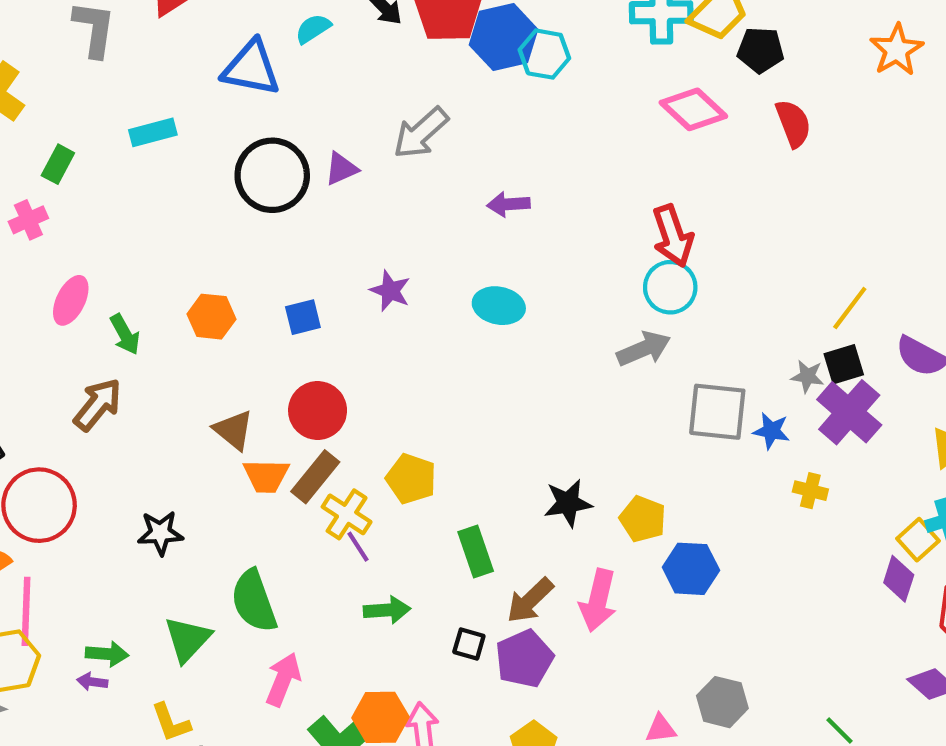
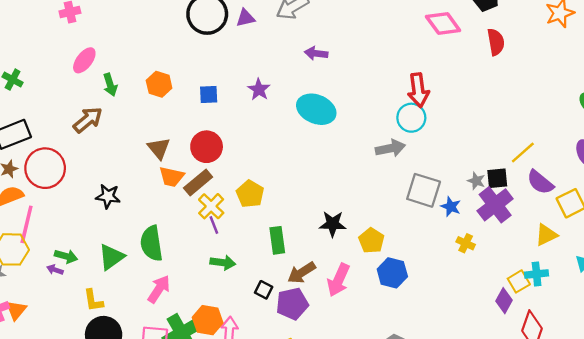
purple arrow: (508, 204) -> (316, 53), moved
cyan ellipse: (499, 306) -> (316, 109), size x1.4
yellow line: (850, 308) -> (523, 152), moved

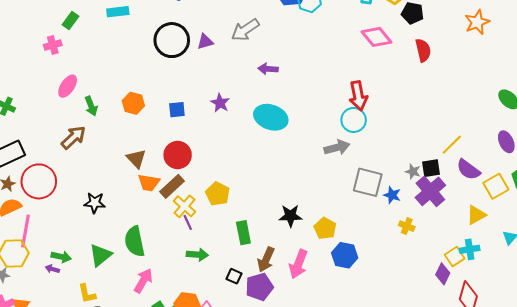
brown arrow: (302, 273) -> (266, 260), turned -30

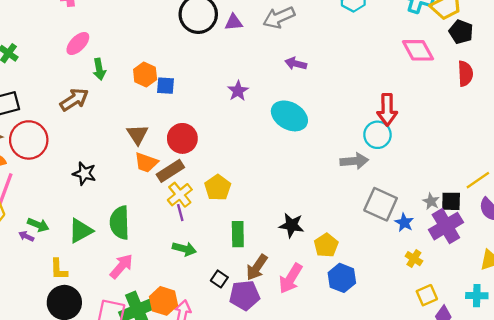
blue square: (177, 110) -> (165, 86), moved
yellow square: (455, 257) -> (427, 295), moved

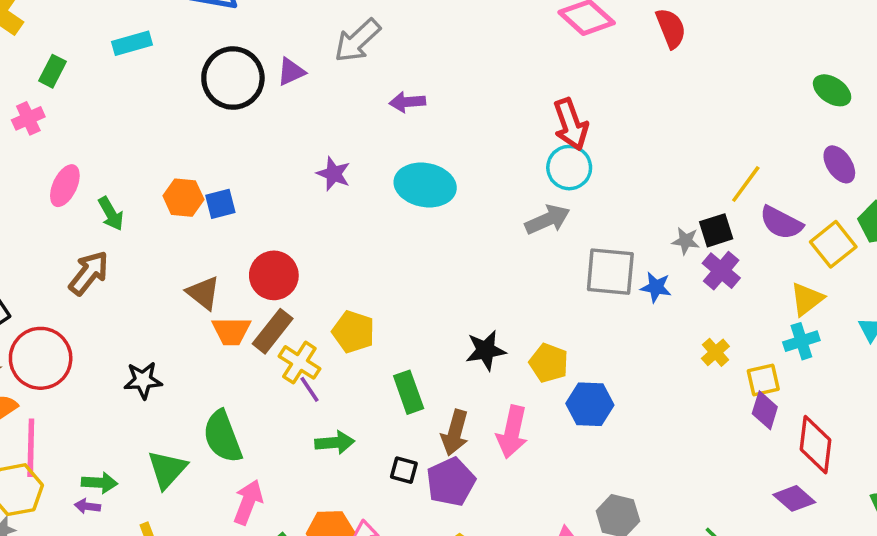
purple cross: (446, 226) -> (721, 271), size x0.7
yellow cross: (414, 259) -> (715, 352), moved, turned 35
yellow square: (427, 295) -> (763, 380), moved, turned 30
cyan cross: (477, 296) -> (801, 341), moved

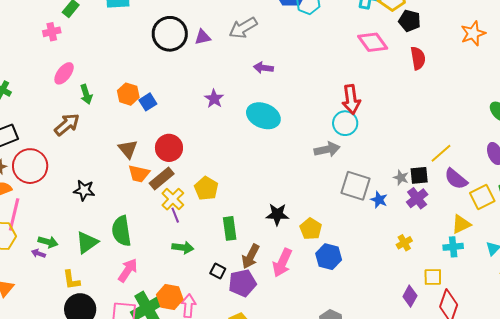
blue square: (220, 204) -> (148, 102), turned -30
yellow square: (763, 380) -> (433, 277), moved
purple diamond: (765, 410) -> (410, 296), moved

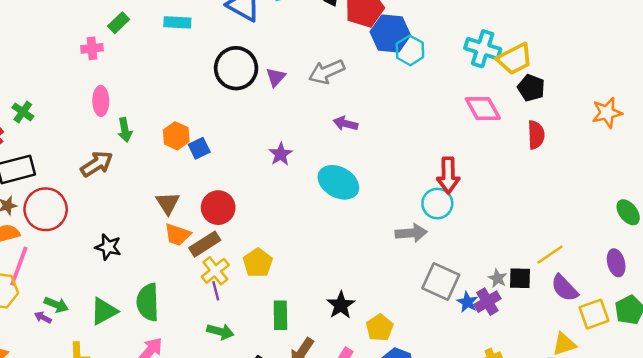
purple triangle: (203, 37) -> (276, 77), turned -42
pink ellipse: (64, 73) -> (101, 101), turned -45
purple cross: (417, 198) -> (487, 302), moved
black star: (277, 214) -> (341, 305), turned 30

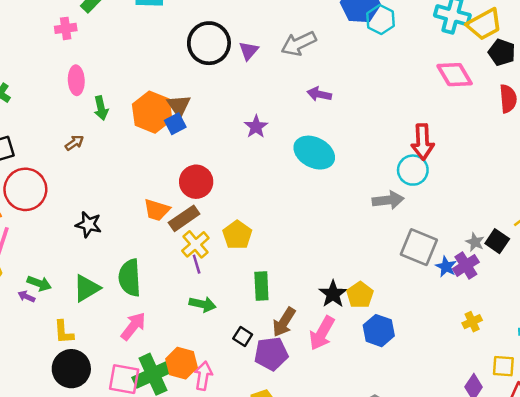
orange hexagon: (176, 136) -> (152, 112), size x1.5
brown arrow: (97, 164) -> (74, 143), size x0.6
brown triangle: (168, 203) -> (179, 106), moved
black square: (520, 278) -> (497, 241), turned 35
black star: (341, 305) -> (333, 294), moved

